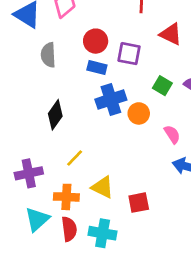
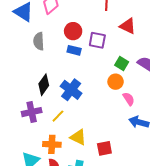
blue cross: (111, 100) -> (71, 90), moved, turned -35
orange circle: (139, 113) -> (116, 82), moved
purple cross: (29, 173) -> (32, 112), moved

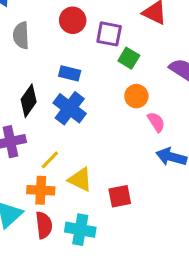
blue rectangle: (74, 50) -> (70, 73), moved
green square: (122, 63) -> (129, 58), moved
yellow line: (58, 116) -> (50, 160), moved

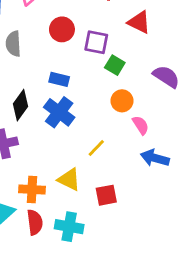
yellow line: (50, 160) -> (96, 148), moved

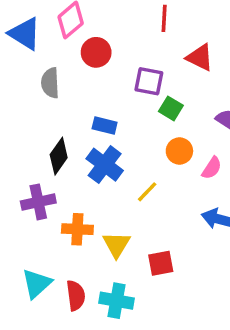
red circle: (62, 29) -> (96, 52), moved
pink semicircle: (141, 125) -> (212, 168), moved, turned 66
yellow line: (96, 148) -> (147, 192), moved
yellow triangle: (69, 179) -> (117, 244), turned 35
orange cross: (32, 189) -> (77, 229), moved

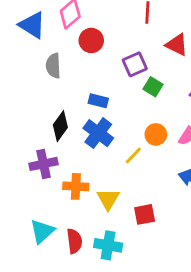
purple square: (149, 81) -> (135, 64), turned -35
orange circle: (179, 151) -> (156, 134), moved

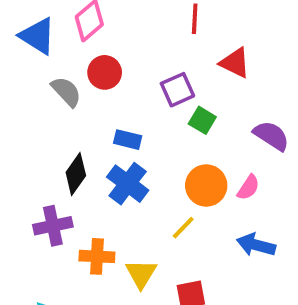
red circle: (91, 40) -> (105, 72), moved
gray semicircle: (53, 66) -> (66, 92), turned 140
orange circle: (156, 134) -> (206, 186), size x1.4
yellow line: (133, 156) -> (183, 228), moved

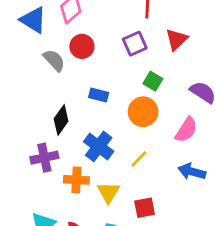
red triangle: (235, 63) -> (176, 39), turned 50
purple square: (177, 90) -> (135, 44), moved
blue cross: (128, 184) -> (99, 146), moved
orange circle: (206, 186) -> (143, 112), moved
pink semicircle: (248, 187) -> (186, 130), size x1.4

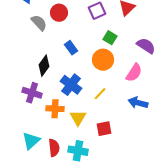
blue rectangle: (99, 95) -> (71, 48), turned 40
purple cross: (44, 158) -> (32, 93), turned 30

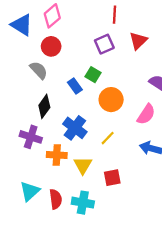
red circle: (59, 13) -> (51, 46), moved
gray semicircle: (39, 23) -> (39, 70), moved
green square: (110, 38) -> (93, 75), moved

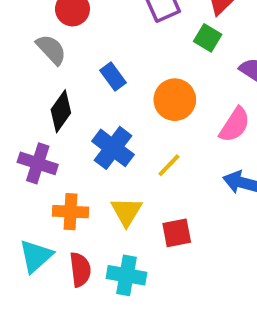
green square: (93, 75) -> (208, 38), moved
orange cross: (57, 155) -> (71, 212), moved

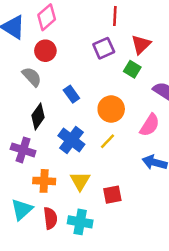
yellow line: (169, 165) -> (107, 141), moved

